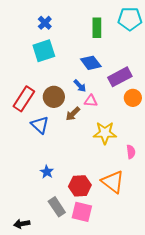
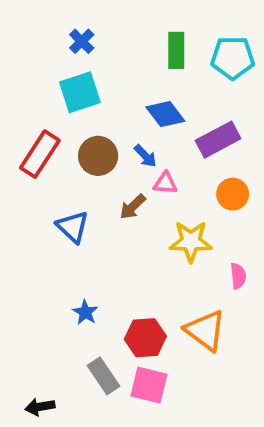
cyan pentagon: (130, 19) -> (233, 58), moved
brown circle: (54, 97) -> (98, 156), moved
orange circle: (133, 98) -> (233, 194), moved
red rectangle: (24, 99) -> (40, 154), moved

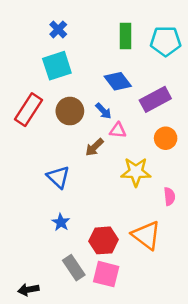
blue triangle: (73, 227) -> (58, 177), moved

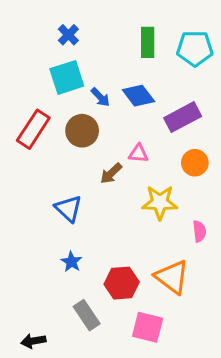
blue arrow: (103, 111) -> (100, 97), moved
pink square: (106, 274) -> (148, 327), moved

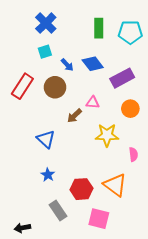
blue cross: (68, 35) -> (46, 23), size x1.5
cyan square: (67, 77) -> (45, 52), size x0.6

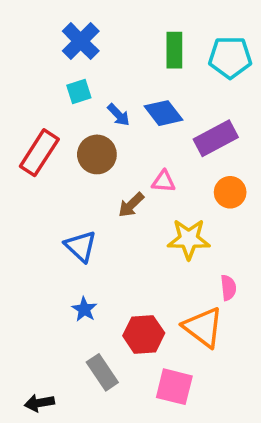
pink semicircle: (133, 154) -> (228, 288), moved

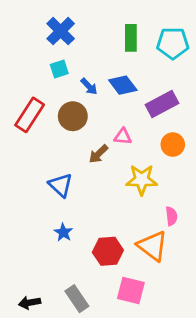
gray rectangle: (102, 372) -> (77, 299), moved

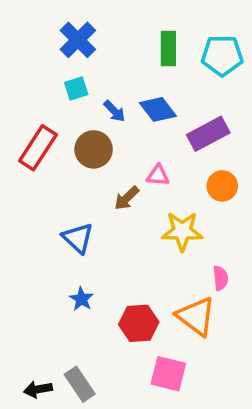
gray rectangle: (77, 299) -> (80, 384), moved

